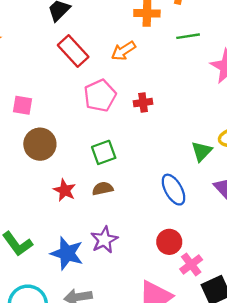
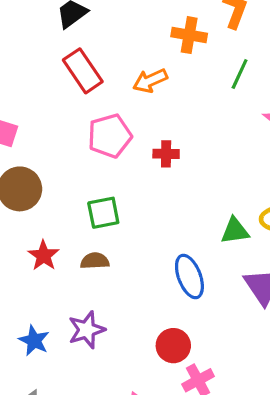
green line: (188, 36) -> (240, 74), turned -65
green triangle: (202, 151) -> (235, 231), turned 30
blue star: (67, 253) -> (34, 341), size x0.7

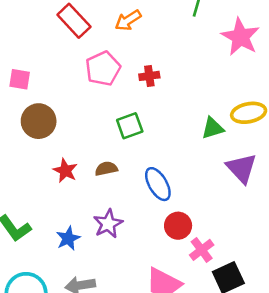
green square: (103, 213) -> (130, 126), moved
blue ellipse: (189, 276) -> (158, 184), moved
blue star: (34, 341) -> (68, 238), turned 30

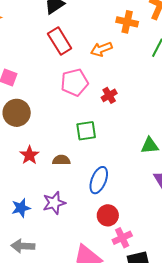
red cross: (149, 76) -> (109, 95), turned -35
blue ellipse: (158, 184) -> (99, 180), turned 40

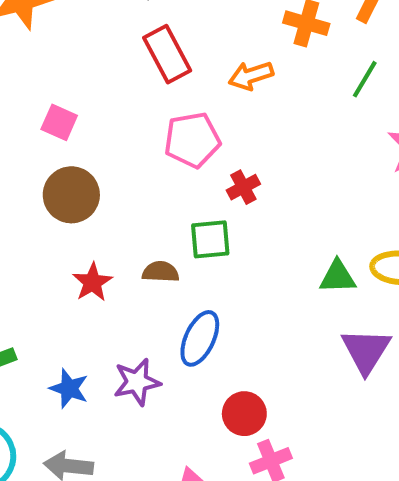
red cross: (109, 95) -> (243, 187), moved
brown semicircle: (61, 160) -> (161, 272), moved
blue ellipse: (99, 180) -> (200, 338), moved
blue star: (21, 208) -> (69, 388), turned 30

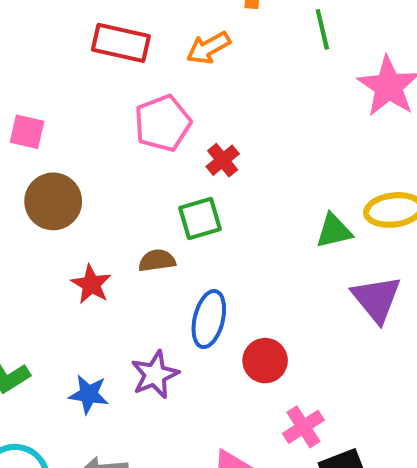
red rectangle: (167, 54) -> (121, 43), turned -38
green line: (365, 79) -> (322, 29), turned -33
red circle: (244, 414) -> (265, 361), moved

